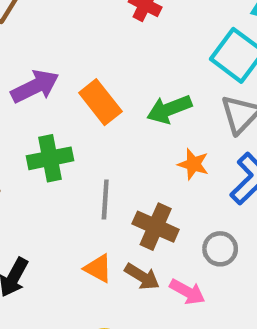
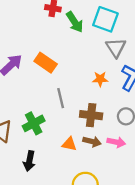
green arrow: (169, 109) -> (75, 22), moved, turned -85
green cross: (50, 158) -> (34, 123), moved
gray line: (105, 200) -> (61, 98), moved

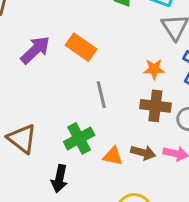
brown cross: (91, 115) -> (155, 106), moved
green cross: (34, 123) -> (79, 138), moved

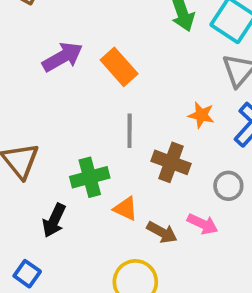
brown cross: (155, 106) -> (171, 162), moved
brown arrow: (143, 153) -> (162, 232), moved

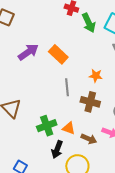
orange star: (201, 115) -> (96, 76), moved
green cross: (90, 177) -> (47, 126), moved
black arrow: (54, 220) -> (57, 149), moved

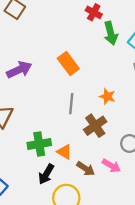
purple arrow: (28, 52) -> (19, 70), moved
brown cross: (90, 102) -> (95, 126), turned 30

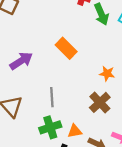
gray line: (71, 104) -> (52, 97), moved
orange triangle: (64, 152) -> (75, 131), turned -32

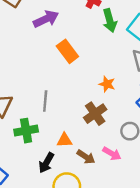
purple arrow: (21, 61) -> (46, 19), moved
green cross: (50, 127) -> (26, 131), moved

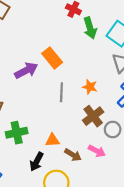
purple arrow: (46, 19) -> (26, 70), moved
gray line: (45, 101) -> (61, 92), moved
brown cross: (95, 114) -> (93, 116), moved

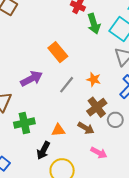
purple arrow: (26, 70) -> (32, 79), moved
gray line: (61, 92) -> (67, 85), turned 36
pink arrow: (97, 151) -> (99, 153), moved
brown arrow: (73, 155) -> (86, 128), moved

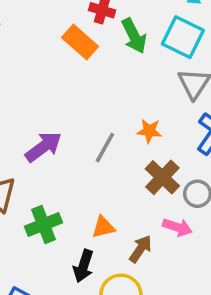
orange rectangle: (58, 52) -> (80, 42), moved
brown arrow: (86, 128) -> (140, 249), moved, turned -77
pink arrow: (99, 153) -> (177, 227), moved

